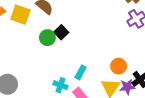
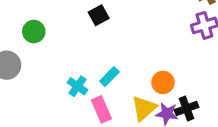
green circle: (47, 38) -> (34, 32), moved

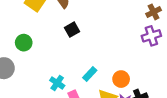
cyan rectangle: (109, 77) -> (90, 74), moved

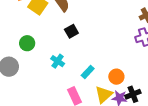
cyan cross: (57, 83) -> (58, 61), moved

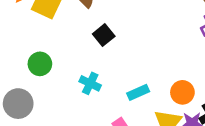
cyan rectangle: (88, 72) -> (138, 92), turned 32

